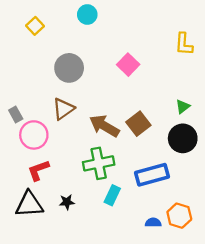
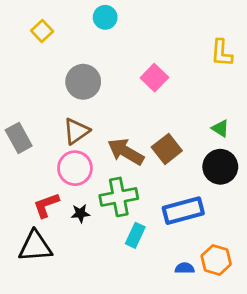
green triangle: (183, 107) -> (220, 128), turned -49
gray rectangle: (16, 115) -> (19, 138), size x1.5
pink circle: (34, 135) -> (75, 168), moved
black star: (67, 202) -> (80, 213), moved

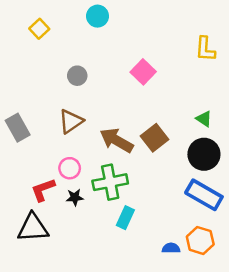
gray circle: (83, 82) -> (77, 76), size x0.6
pink circle: (75, 168) -> (70, 168), moved, size x0.7
blue rectangle: (183, 211) -> (204, 195), moved, turned 45

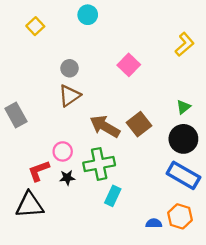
yellow L-shape: (205, 49) -> (185, 44), turned -135
green triangle: (204, 119) -> (183, 107), turned 49
brown triangle: (71, 121) -> (69, 96), moved

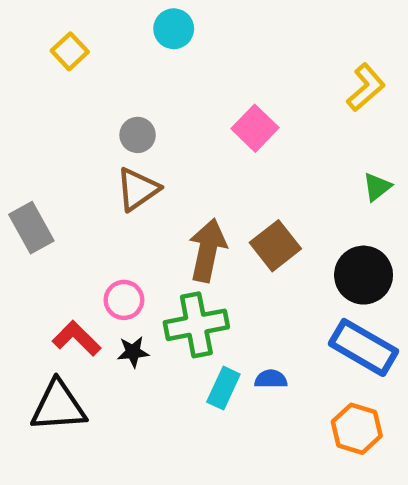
green triangle: (183, 107) -> (377, 187), moved
brown arrow: (105, 126) -> (208, 250), turned 72
red L-shape: (39, 171) -> (77, 338), turned 65
blue semicircle: (154, 223) -> (271, 379), moved

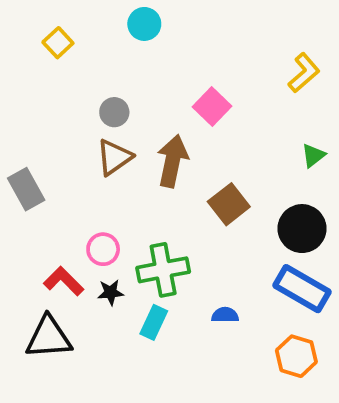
brown arrow: (208, 250) -> (172, 161), moved
cyan rectangle: (223, 388) -> (154, 322), moved

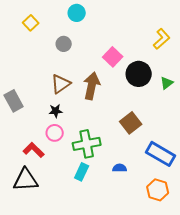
gray circle: (114, 112) -> (64, 44), moved
brown square: (229, 204) -> (131, 123), moved
black circle: (302, 229) -> (139, 74), moved
black star: (111, 292) -> (56, 111), moved

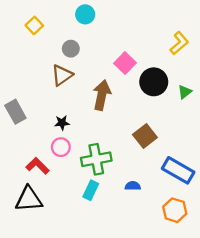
brown triangle: (61, 84) -> (62, 75), moved

